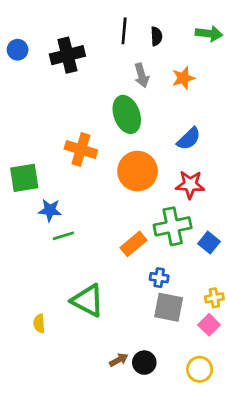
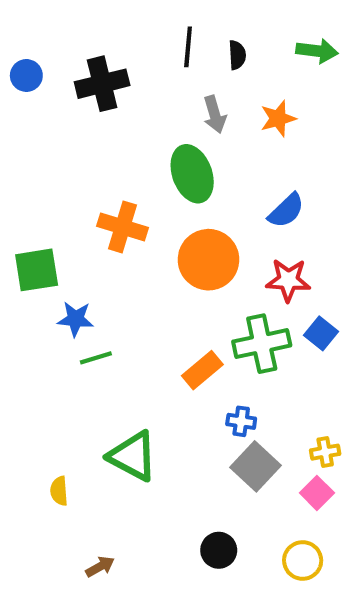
blue square: (209, 243) -> (321, 333), moved
gray square: (169, 307) -> (256, 466), turned 32
brown arrow: (119, 360) -> (100, 567), moved

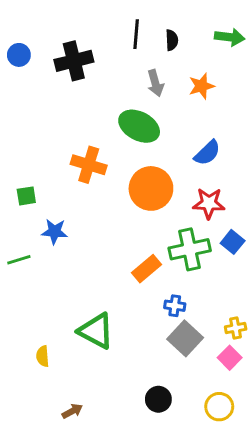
green ellipse: (192, 174) -> (139, 126), turned -42
green square: (37, 270) -> (26, 196), size x0.6
green line: (96, 358) -> (19, 260), moved

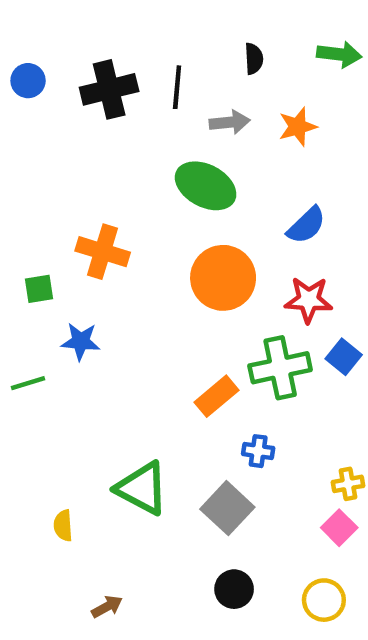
black line: (136, 34) -> (177, 87), moved
gray arrow: (155, 83) -> (230, 122), turned -80
orange cross: (89, 165) -> (103, 252), moved
gray square: (185, 338) -> (227, 508), moved

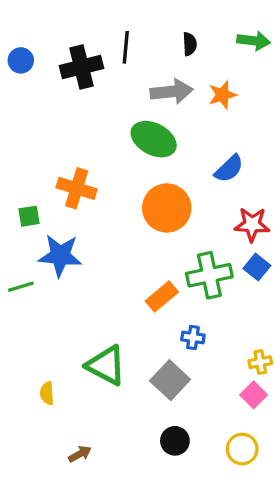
black line: (177, 87) -> (126, 47), moved
gray arrow: (230, 122) -> (172, 92), size x1.4
red star: (309, 300) -> (252, 224), moved
blue star: (81, 341) -> (60, 256), size x1.5

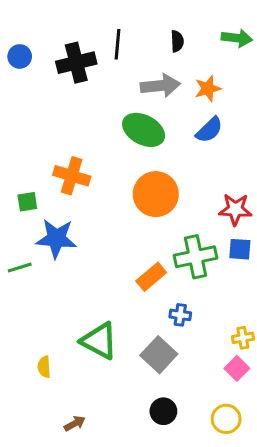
blue semicircle: (229, 169) -> (209, 130), moved
blue square: (257, 267) -> (240, 249), turned -35

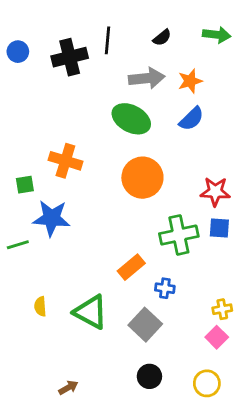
black semicircle: (177, 41) -> (162, 38), turned 54
orange rectangle: (151, 277) -> (131, 267), moved
yellow semicircle: (44, 367) -> (40, 306), moved

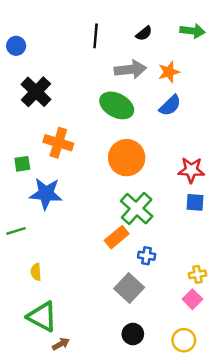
black cross: (70, 57) -> (36, 92), moved, turned -32
green cross: (179, 235) -> (137, 209), moved, turned -36
green line: (18, 245) -> (16, 231), moved
green triangle: (91, 312) -> (42, 317), moved

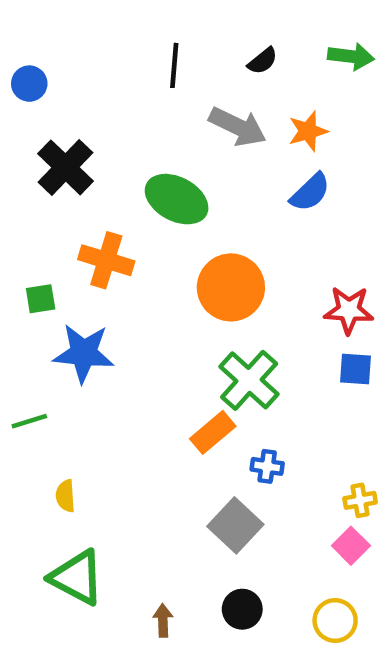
gray arrow: (130, 69) -> (238, 127), turned 32
green ellipse: (117, 105) -> (177, 199), moved
brown arrow: (61, 344) -> (163, 620), moved, turned -63

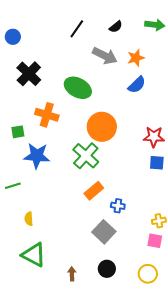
black line: (174, 65) -> (77, 29), turned 30
green cross: (249, 380) -> (86, 156), moved
pink square: (351, 546) -> (155, 241), turned -35

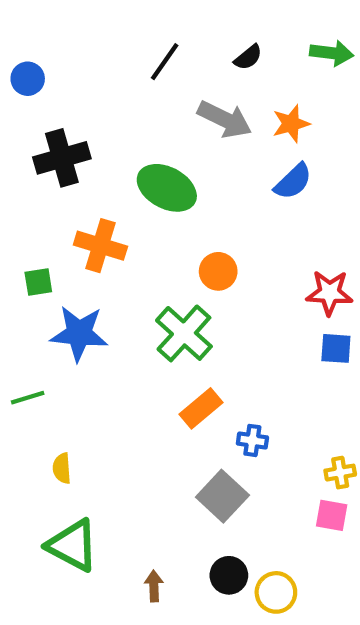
black cross: (29, 74) -> (62, 158), turned 30
orange circle: (102, 127) -> (218, 271), size x0.6
yellow circle: (148, 274) -> (276, 592), moved

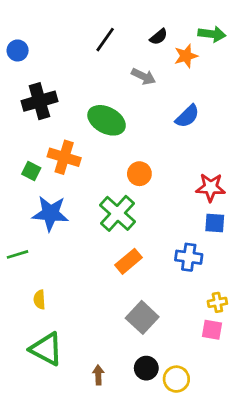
gray arrow: (225, 119) -> (144, 76), size x0.7
orange star: (291, 124) -> (186, 56), moved
green square: (38, 282) -> (31, 171), moved, turned 36
blue cross: (252, 440) -> (189, 257), moved, size x1.4

